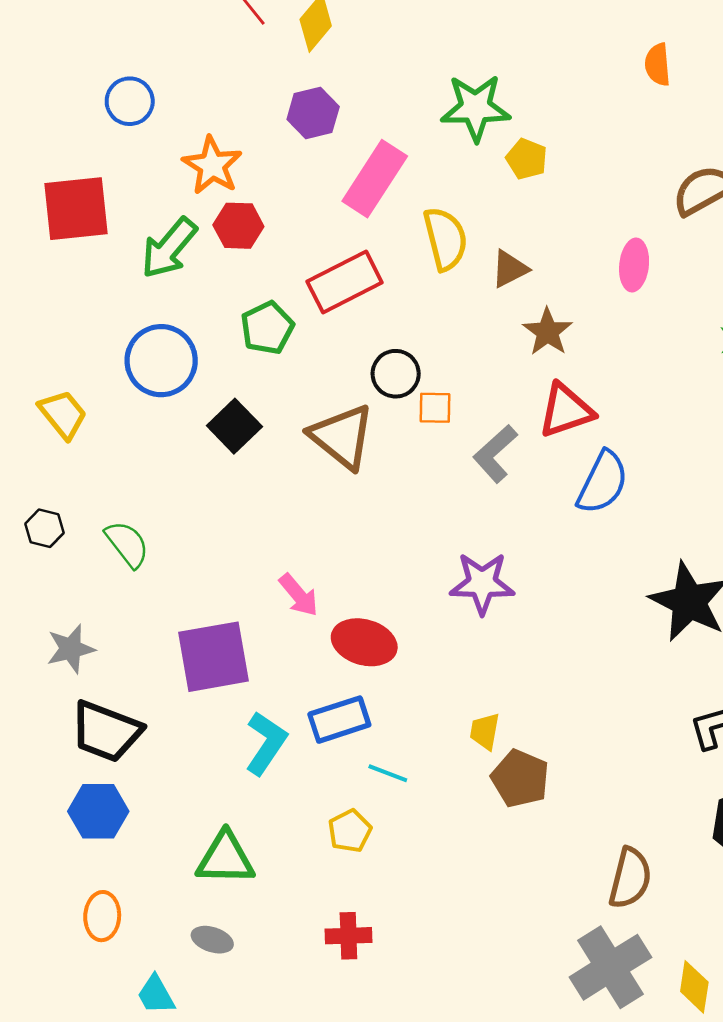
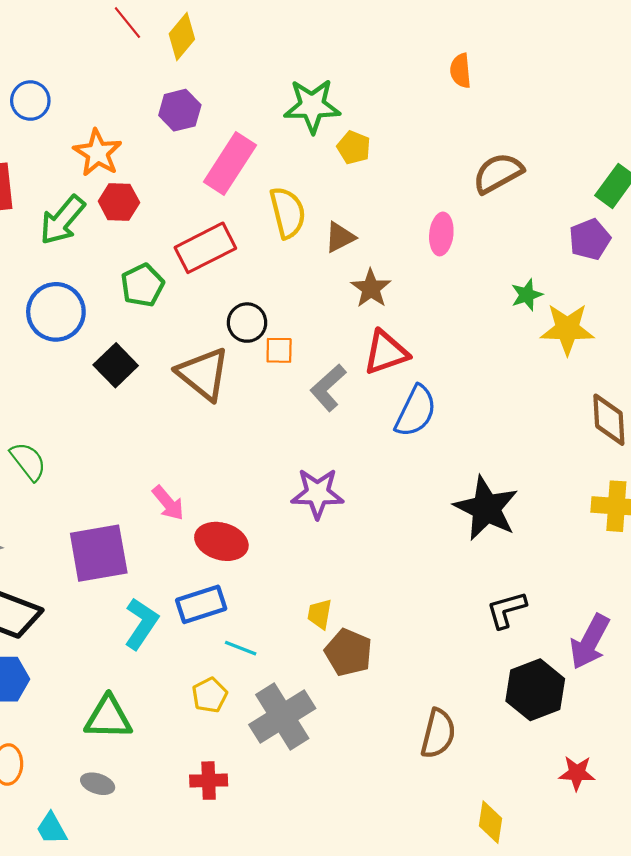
gray cross: (610, 967) -> (282, 716), moved

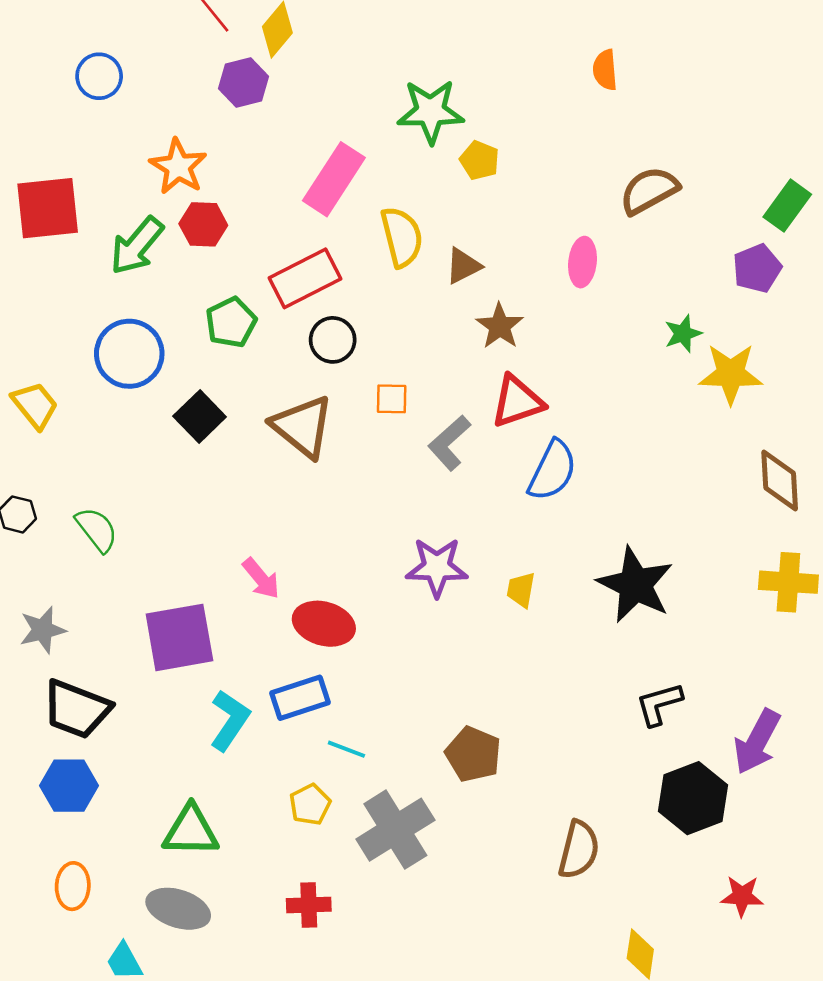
blue circle: (30, 101) -> (99, 76), moved
purple hexagon: (180, 110) -> (243, 83), moved
black circle: (247, 323) -> (333, 340), moved
yellow trapezoid: (320, 614) -> (521, 590), moved
gray ellipse: (98, 784) -> (178, 909), size x1.6

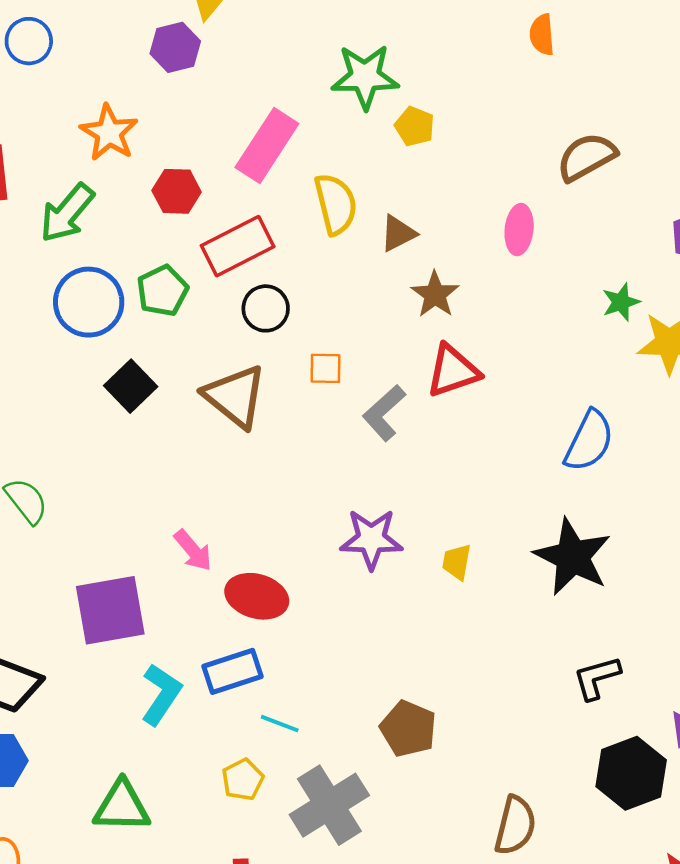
red hexagon: (203, 224) -> (177, 191), moved
blue circle: (129, 354) -> (89, 302), moved
blue semicircle: (552, 470) -> (589, 441), moved

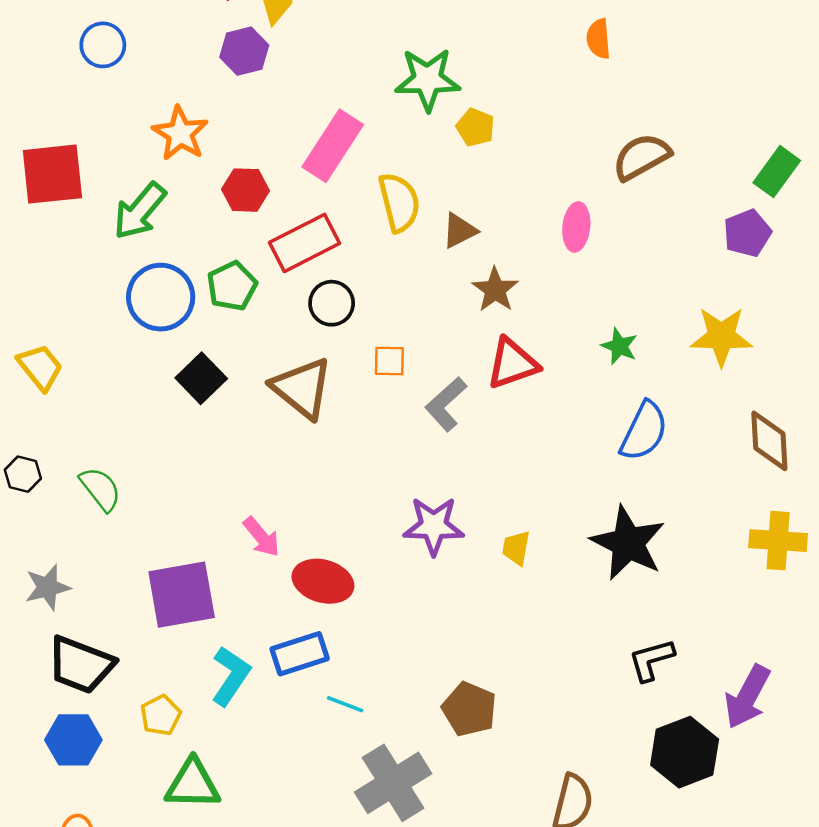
green star: (621, 302) -> (619, 346), moved, turned -30
yellow pentagon: (243, 780) -> (161, 715), moved

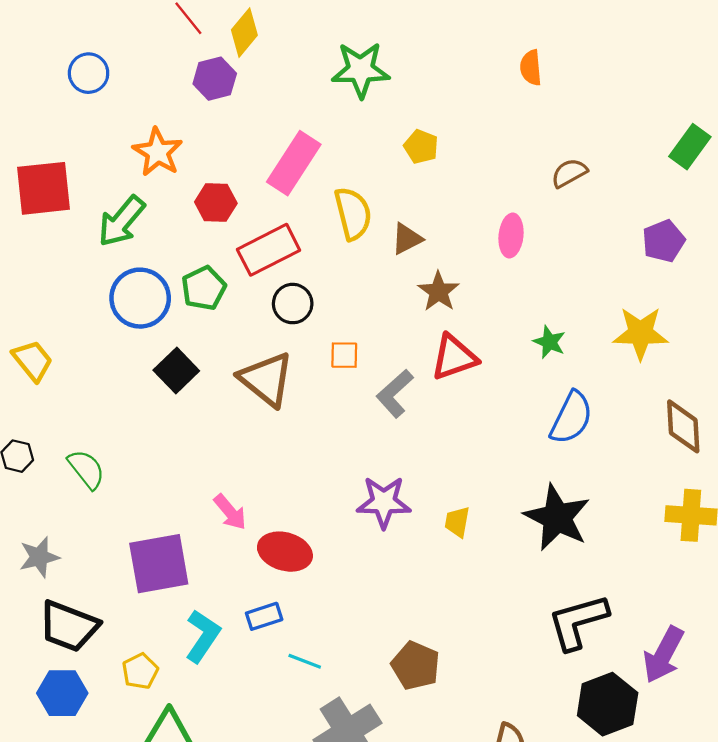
green star: (428, 79) -> (361, 70), moved
brown semicircle: (642, 157) -> (569, 173), size x0.7
green rectangle: (777, 172) -> (690, 147), moved
blue rectangle: (300, 654) -> (264, 616), size x0.7
black L-shape: (651, 660) -> (578, 622), size x1.5

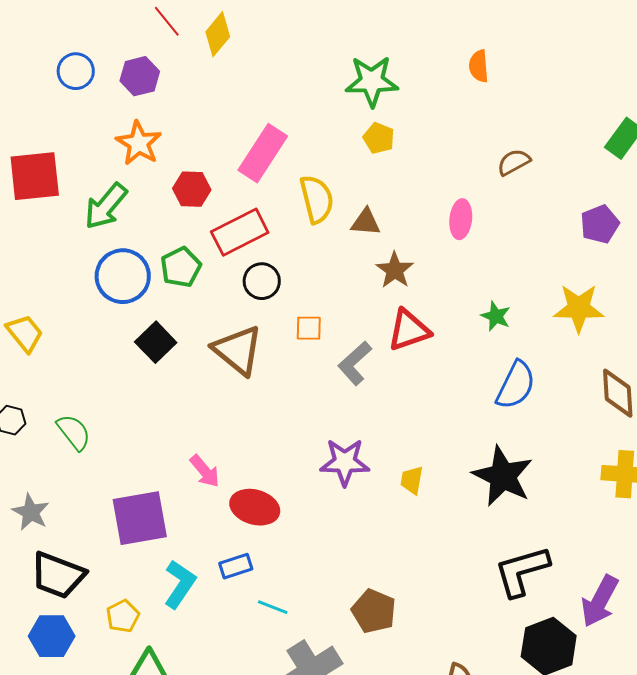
green star: (361, 70) -> (372, 81), moved
purple hexagon: (215, 79) -> (140, 76), moved
brown triangle: (407, 239) -> (366, 222), turned 32
gray star: (39, 557) -> (31, 512), turned -30

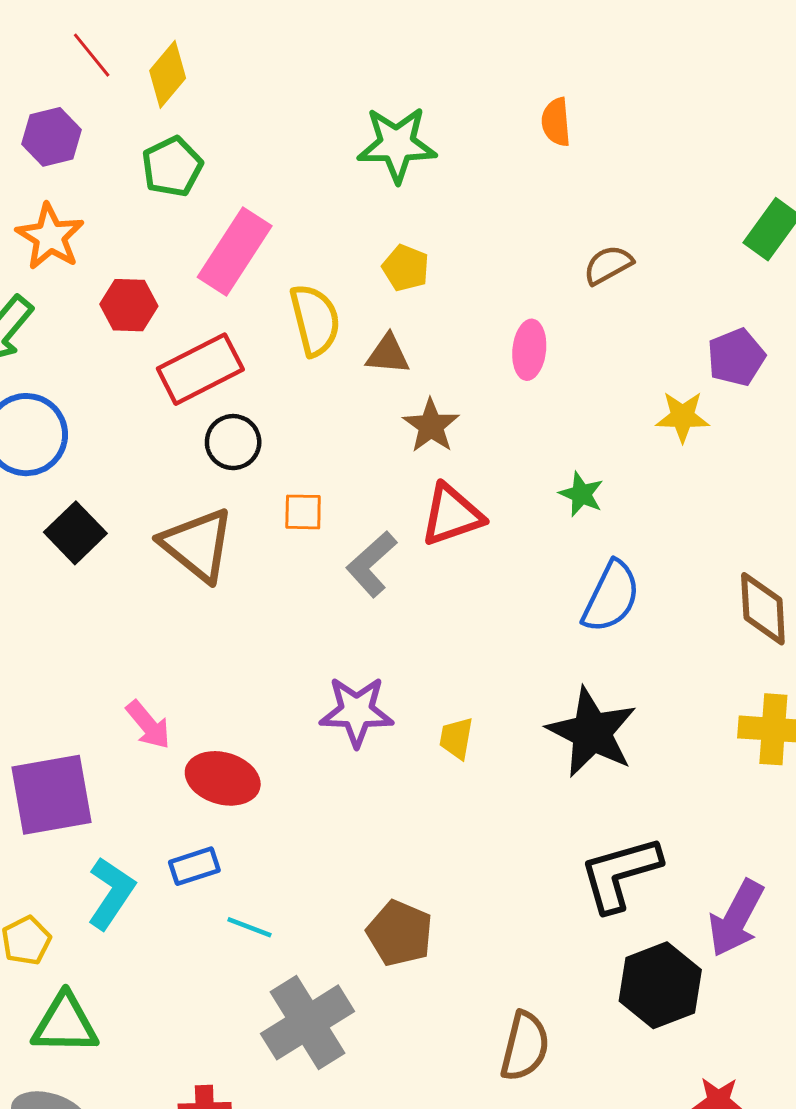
yellow pentagon: (379, 138) -> (406, 268), moved
green pentagon: (181, 267) -> (172, 167), moved
yellow star: (579, 308) -> (683, 417), moved, size x0.7

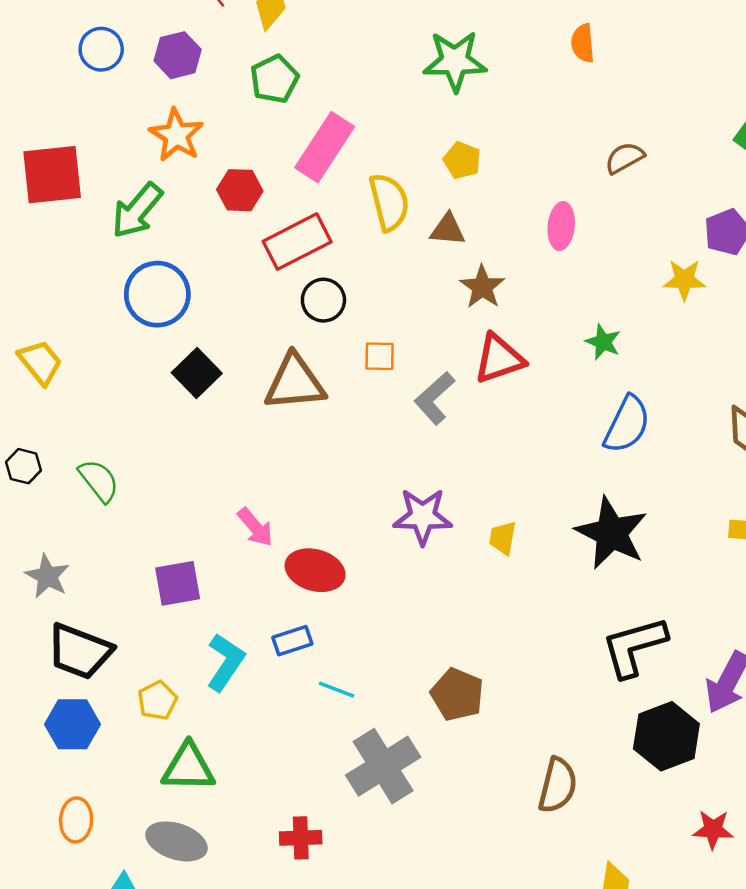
brown triangle: (197, 545) -> (295, 383), turned -44
purple square: (52, 795) -> (178, 583), size x0.7

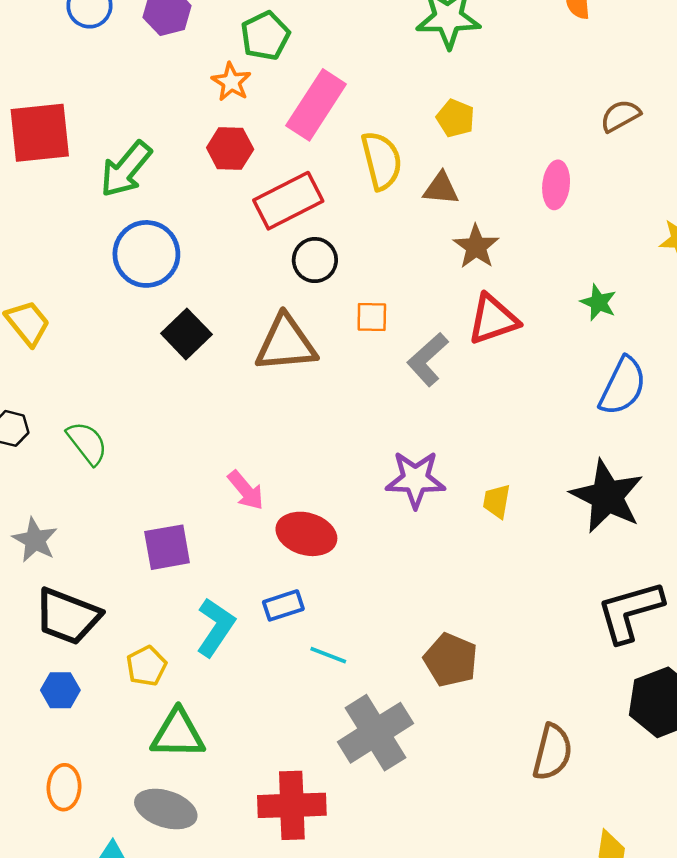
orange star: (176, 135) -> (231, 82), moved, size x0.7
blue hexagon: (72, 724) -> (60, 690), size x0.7
red cross: (301, 838) -> (292, 805), size x1.6

